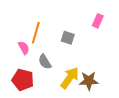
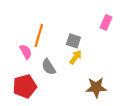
yellow arrow: (70, 78) -> (76, 57), moved, size x0.6
red pentagon: (23, 80) -> (25, 86), turned -30

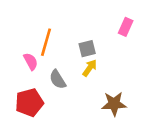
gray square: (73, 41) -> (87, 49), turned -32

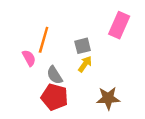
pink rectangle: (126, 27) -> (119, 25), size x1.5
red pentagon: (29, 103) -> (55, 97), moved, turned 30

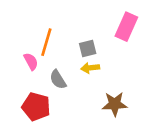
yellow arrow: (85, 64) -> (90, 68), turned -133
red pentagon: (55, 97) -> (36, 107), moved

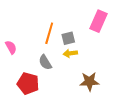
orange line: (46, 42) -> (49, 33), moved
pink semicircle: (31, 61) -> (11, 47), moved

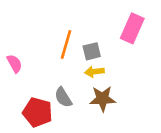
gray semicircle: (45, 62) -> (63, 97), moved
brown star: (89, 81) -> (103, 99), moved

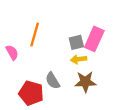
pink rectangle: (132, 28) -> (94, 39), moved
orange line: (66, 45) -> (35, 34), moved

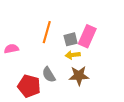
orange line: (35, 34) -> (47, 32), moved
pink semicircle: (12, 53) -> (11, 49), turned -72

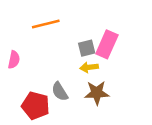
orange line: (47, 32) -> (46, 24), moved, turned 60
pink semicircle: (11, 49) -> (14, 60), turned 112

